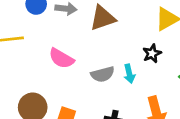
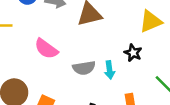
black star: (152, 53) -> (133, 53), turned -30

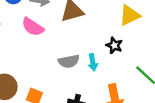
pink semicircle: (46, 49) -> (33, 27), moved

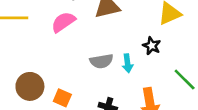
pink semicircle: (33, 27) -> (63, 22), turned 110

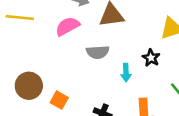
gray semicircle: (101, 61) -> (98, 52), moved

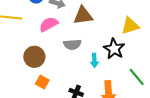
black star: (151, 58) -> (114, 49), size x1.5
brown circle: (29, 86) -> (34, 57), moved

